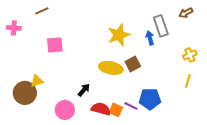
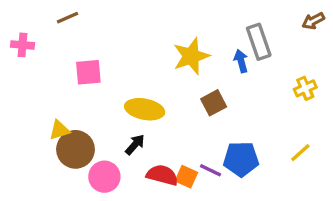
brown arrow: (186, 13) -> (313, 21), moved
yellow ellipse: (111, 68) -> (145, 109), moved
yellow line: (188, 81) -> (300, 153), moved, turned 32
brown circle: (25, 93) -> (76, 149), moved

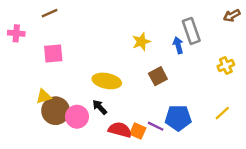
yellow star: (191, 56) -> (141, 42), size x0.7
pink square: (88, 72) -> (53, 54), moved
black arrow: (135, 145) -> (100, 107), turned -84
pink circle: (104, 177) -> (77, 117), moved

